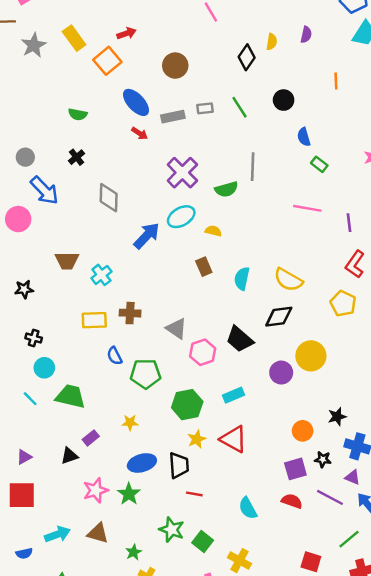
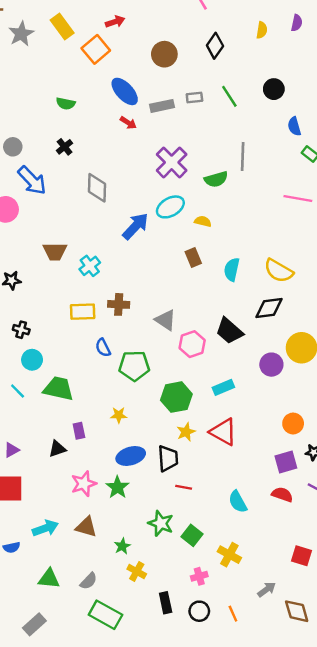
black diamond: (247, 57) -> (215, 46), moved
purple rectangle: (91, 438) -> (79, 431), turned -63

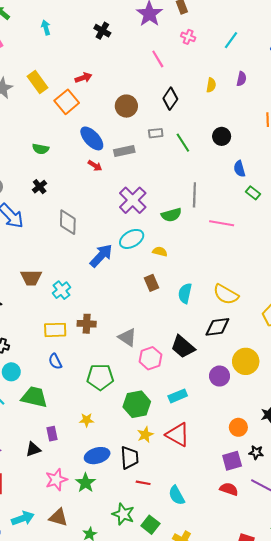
gray rectangle: (194, 97) -> (156, 133), moved
pink line: (298, 199) -> (222, 223), moved
blue semicircle: (103, 348) -> (55, 361), moved
cyan semicircle: (238, 502) -> (177, 495), moved

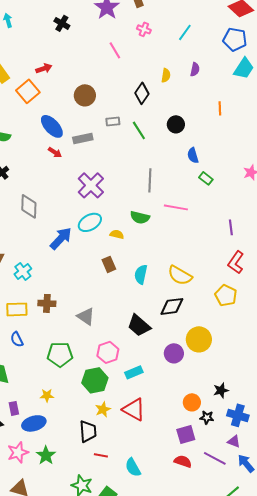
black diamond: (170, 99) -> (142, 93), moved
green semicircle: (171, 215) -> (140, 217), moved, turned 30
pink hexagon: (150, 358) -> (108, 352), moved
black star: (256, 452) -> (207, 417), moved
blue ellipse: (97, 456) -> (34, 423), moved

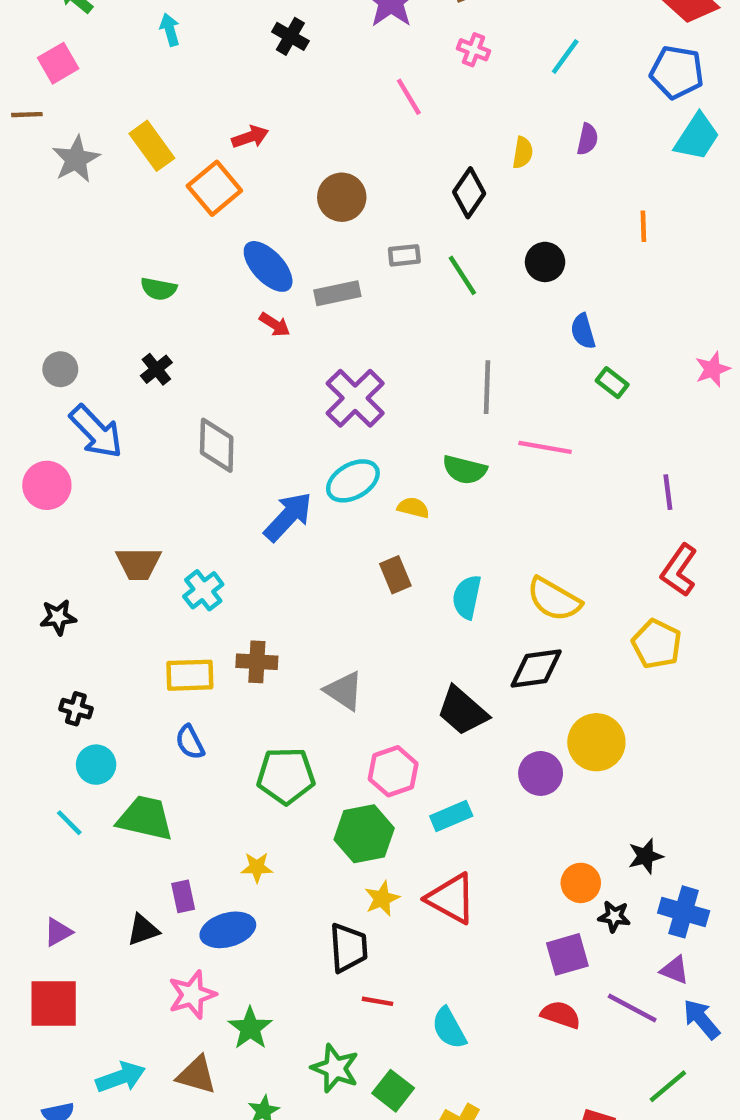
green star: (46, 455) -> (250, 1028), moved

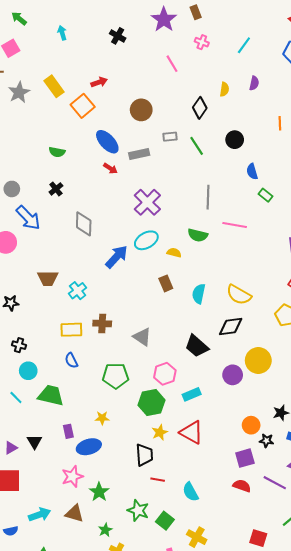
black triangle: (143, 930) -> (34, 442), moved, turned -42

